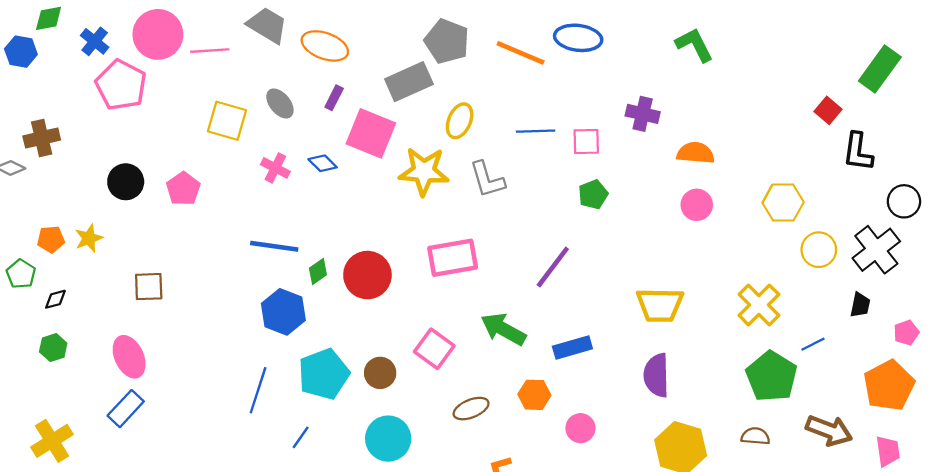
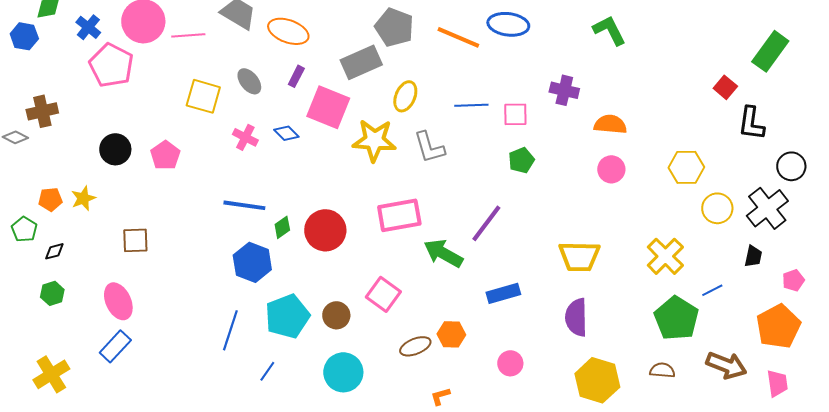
green arrow: (503, 329) -> (443, 253), moved
orange hexagon: (534, 395) -> (451, 334), moved

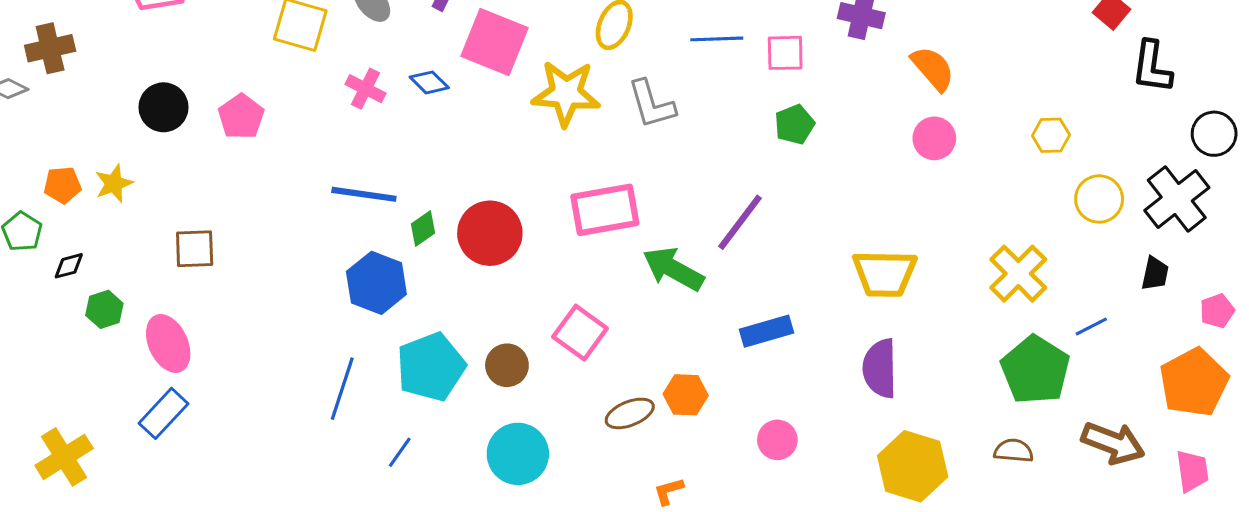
orange semicircle: (610, 124) -> (933, 68), turned 44
yellow hexagon: (686, 167) -> (1051, 135), size x0.7
green hexagon: (52, 293) -> (104, 309), moved

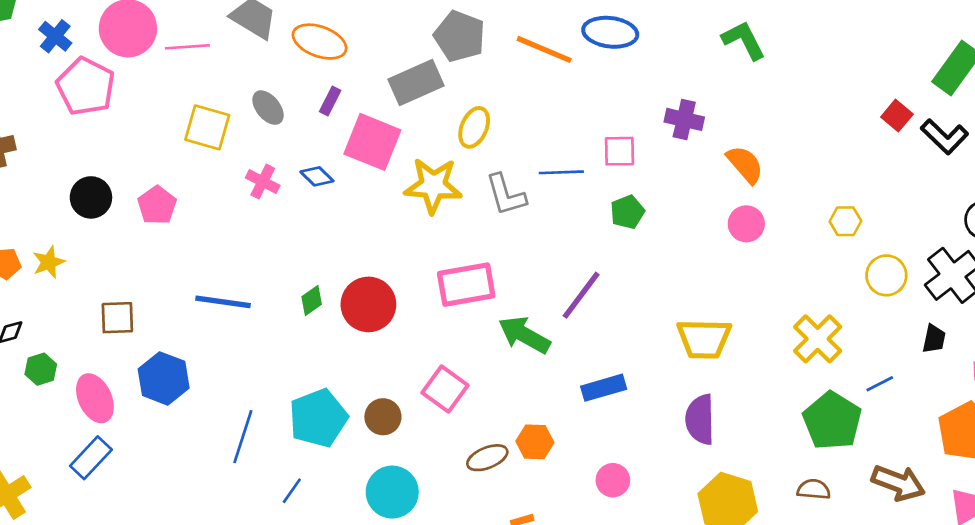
blue line: (717, 39) -> (561, 172), moved
black L-shape: (1152, 67) -> (945, 137), moved, turned -54
blue line: (364, 194) -> (223, 302), moved
blue hexagon: (376, 283) -> (164, 378), moved

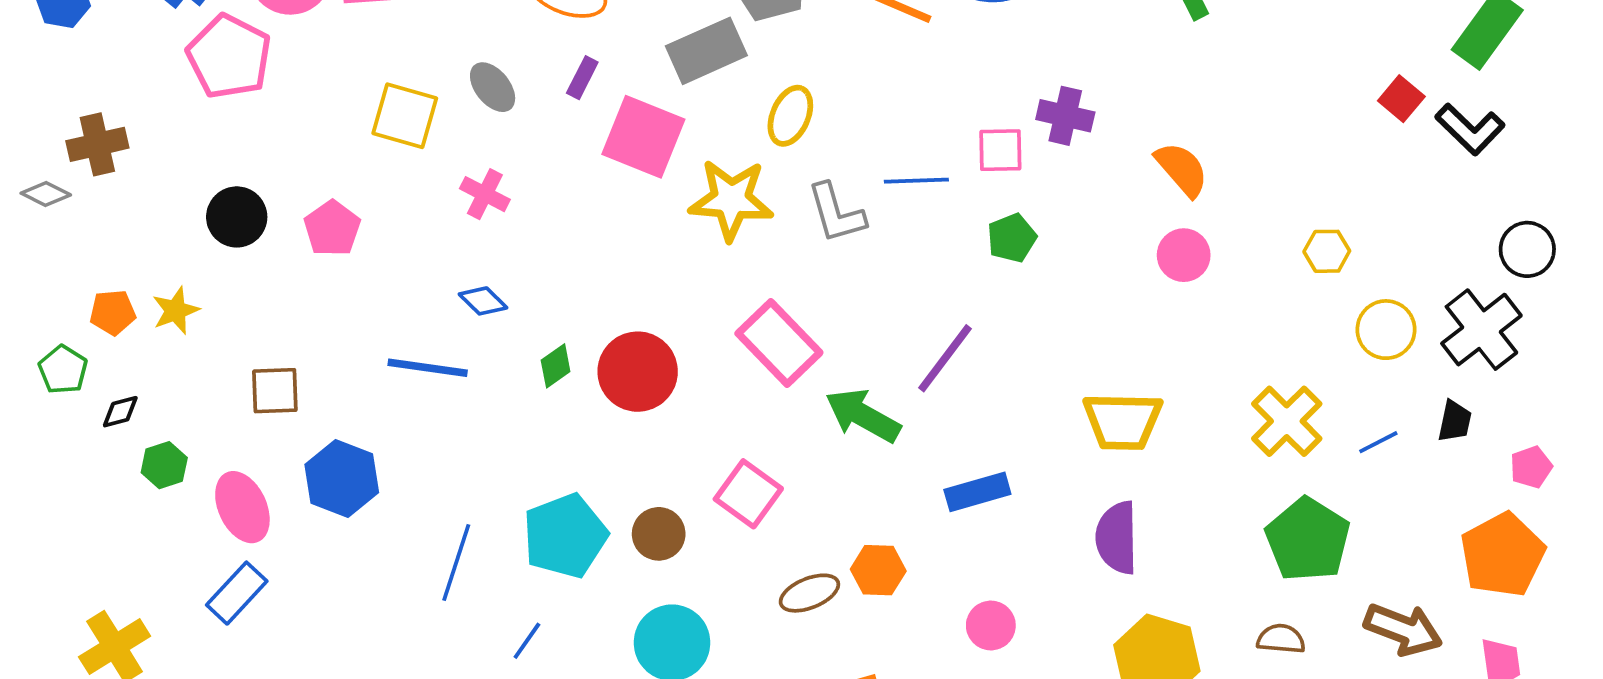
purple cross: (684, 119) -> (1065, 116), moved
blue diamond: (317, 176) -> (483, 301), moved
pink rectangle: (466, 285) -> (779, 343), turned 56
blue line: (880, 384) -> (1378, 442), moved

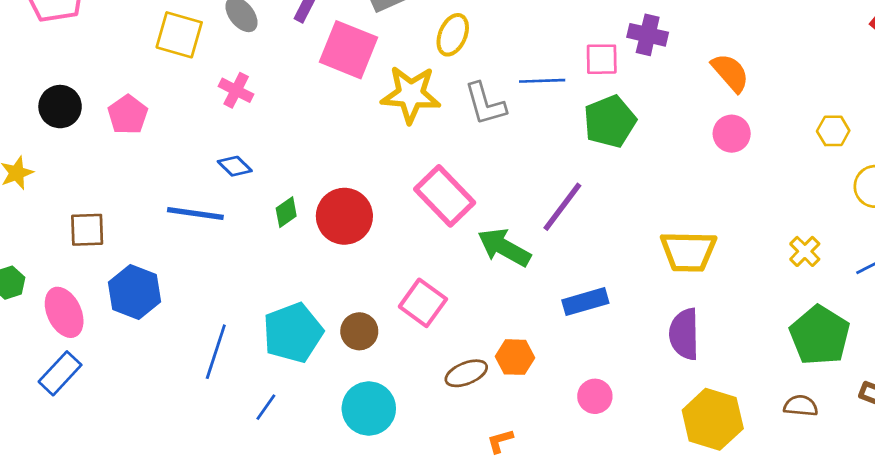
green pentagon: (1012, 238) -> (610, 121), size x1.5
yellow cross: (1287, 421) -> (805, 251), size x0.6

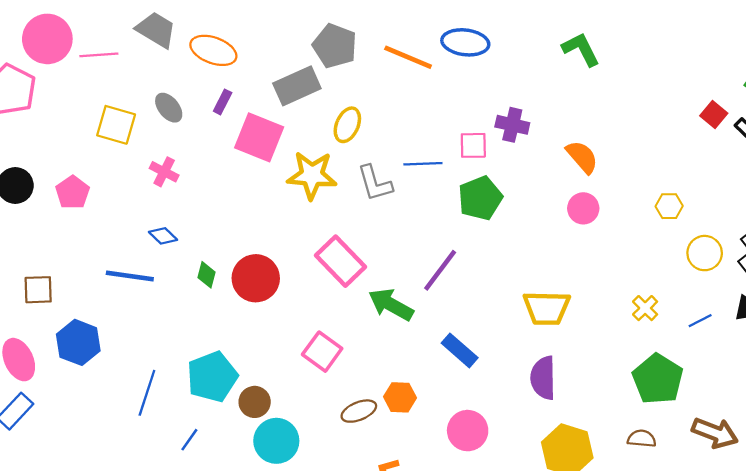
green diamond: (286, 212) -> (207, 275), turned -40
blue rectangle: (585, 302) -> (460, 350), turned 57
brown circle: (359, 331) -> (255, 402), moved
pink circle: (595, 396) -> (468, 431), size x1.4

